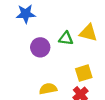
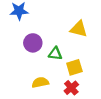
green triangle: (66, 38) -> (55, 54), moved

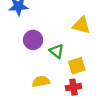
green triangle: (55, 54) -> (57, 51), turned 32
red cross: (71, 88) -> (73, 87), turned 32

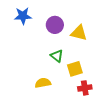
purple circle: (33, 40) -> (55, 25), moved
red cross: (73, 87) -> (85, 88), moved

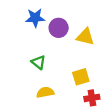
blue star: (23, 16) -> (35, 18), moved
green triangle: (57, 56) -> (39, 62), moved

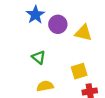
blue star: (35, 18) -> (35, 15), turned -30

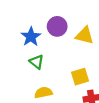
blue star: (35, 15) -> (31, 37), moved

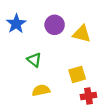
blue star: (31, 37) -> (16, 24), moved

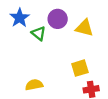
green triangle: (34, 60) -> (39, 33), moved
yellow semicircle: (41, 90) -> (34, 85), moved

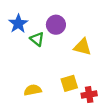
yellow triangle: (84, 28) -> (83, 47), moved
yellow square: (80, 68) -> (69, 83), moved

